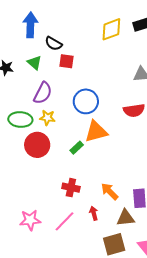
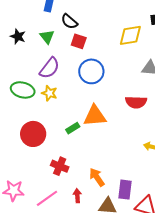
yellow diamond: (111, 29) -> (130, 35), moved
blue circle: (86, 101) -> (91, 71), moved
red circle: (37, 145) -> (33, 134), moved

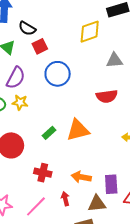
red square: (79, 41) -> (40, 46), turned -35
orange triangle: (95, 116) -> (78, 130), moved
orange arrow: (97, 177) -> (81, 177), turned -36

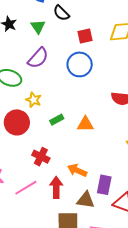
red square: (40, 46) -> (85, 36), moved
yellow star: (20, 102) -> (34, 100), moved
orange triangle: (78, 130) -> (85, 124), size x0.7
red arrow: (65, 199) -> (56, 187), size x1.5

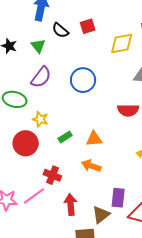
red square: (85, 36) -> (88, 26), moved
orange arrow: (77, 170) -> (91, 166), moved
pink line: (26, 188) -> (34, 196), moved
brown triangle: (86, 200) -> (101, 215), turned -42

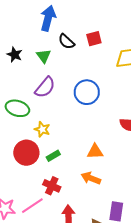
green rectangle: (65, 137) -> (53, 156), moved

